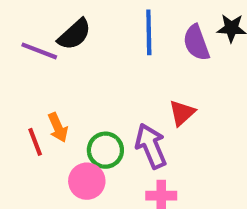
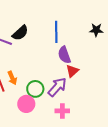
purple semicircle: (196, 43) -> (64, 55), moved
purple arrow: (151, 146) -> (57, 87), turned 65

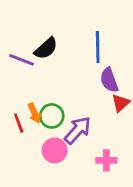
purple arrow: (57, 87) -> (78, 130), moved
green circle: (35, 89) -> (52, 116), moved

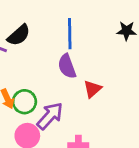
purple semicircle: (109, 80) -> (67, 66), moved

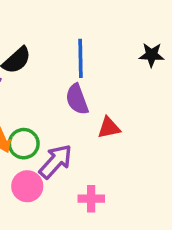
red triangle: (92, 89) -> (109, 128), turned 30

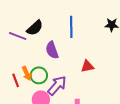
purple semicircle: (77, 99) -> (52, 50), moved

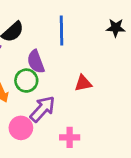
green circle: (39, 75) -> (26, 81), moved

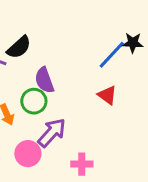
blue line: (61, 30) -> (112, 55), moved, turned 44
red triangle: (83, 83) -> (107, 95), moved, turned 48

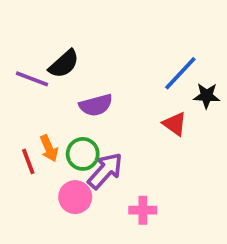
black star: (133, 43) -> (207, 96), moved
purple semicircle: (44, 80) -> (96, 105), turned -85
green circle: (34, 101) -> (83, 154), moved

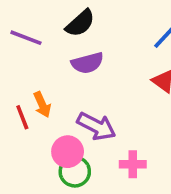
black semicircle: (64, 64) -> (80, 23), moved
green circle: (83, 154) -> (75, 172), moved
purple arrow: (105, 171) -> (96, 126), turned 75

